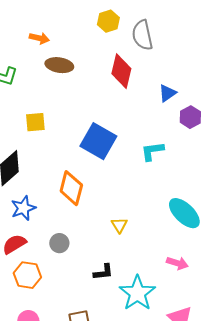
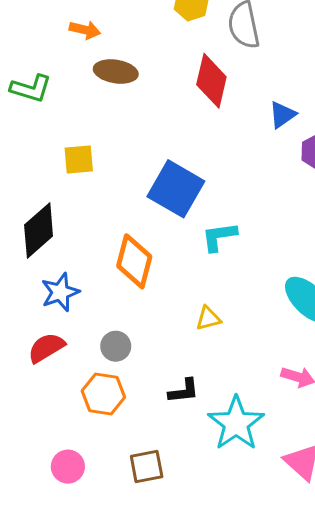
cyan L-shape: (152, 151) -> (219, 237), moved
yellow triangle: (119, 225) -> (208, 318), turned 48
orange hexagon: (27, 275) -> (103, 394), moved

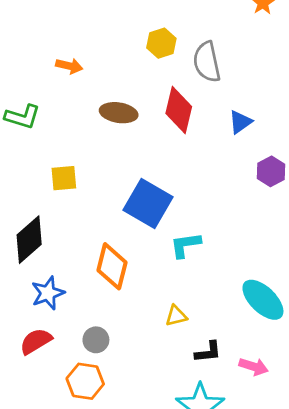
brown ellipse: (116, 72) -> (119, 113), moved
blue triangle: (282, 115) -> (240, 122), moved
black L-shape: (184, 391) -> (208, 352), moved

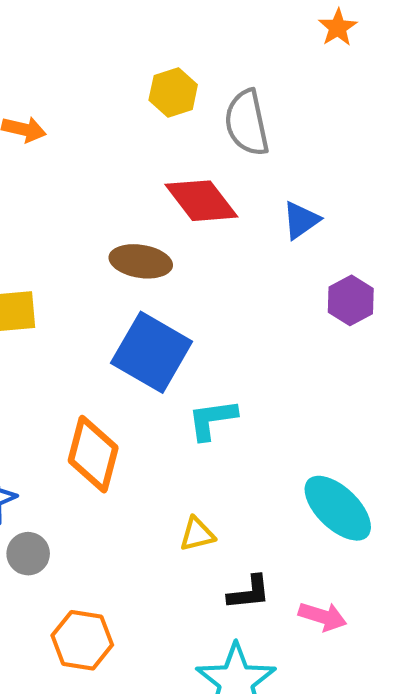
red diamond: (179, 110) -> (201, 201), turned -51
brown ellipse: (119, 113) -> (141, 261), moved
gray circle: (96, 340) -> (28, 554), moved
orange hexagon: (85, 381) -> (82, 640), moved

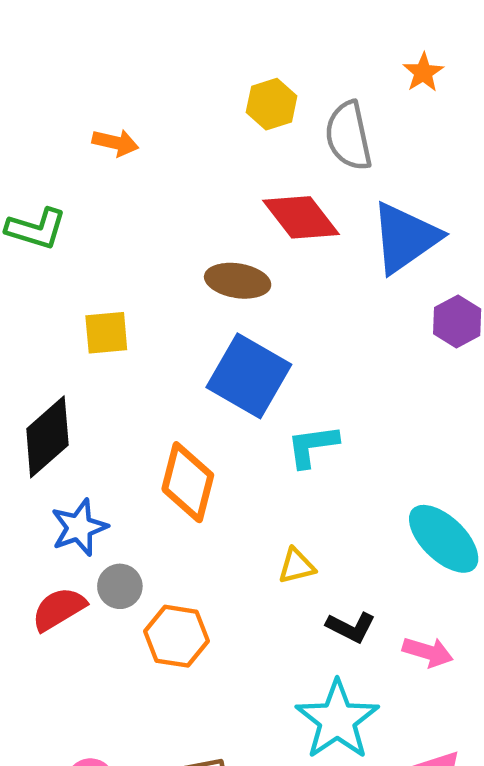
orange star: (338, 28) -> (423, 72), moved
blue triangle: (301, 220) -> (405, 238), size x1.8
black L-shape: (249, 593) -> (351, 627), turned 33
orange hexagon: (82, 640) -> (176, 636), moved

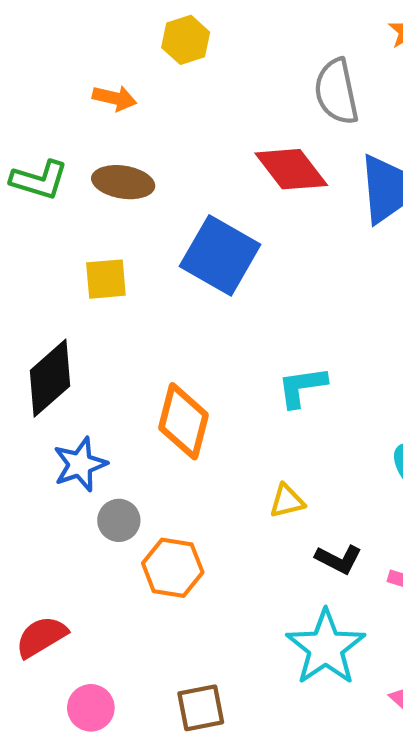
yellow hexagon: (272, 104) -> (186, 40), moved
brown ellipse: (238, 281) -> (123, 182), moved
blue square: (249, 376) -> (220, 255), moved
red semicircle: (59, 609) -> (41, 637), moved

